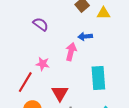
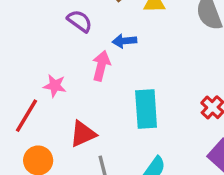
purple semicircle: (41, 24) -> (80, 21), moved
red triangle: (60, 93) -> (83, 134), turned 36

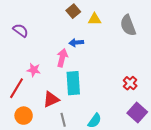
purple semicircle: (80, 21) -> (21, 30), moved
cyan rectangle: (146, 109) -> (73, 83), moved

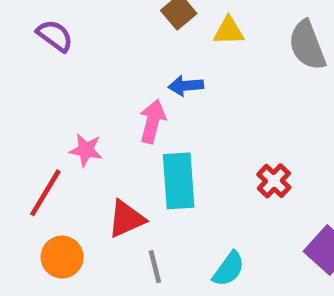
purple semicircle: (21, 30) -> (55, 36), moved
red cross: (130, 83) -> (274, 181), moved

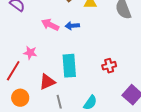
pink arrow: (152, 121) -> (50, 25), moved, turned -78
red cross: (274, 181) -> (109, 66), turned 32

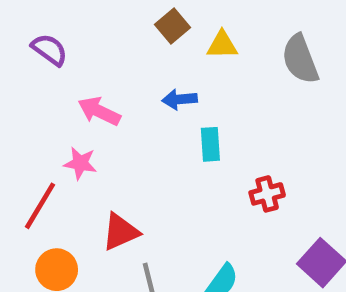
pink arrow: (50, 25) -> (99, 111), moved
cyan rectangle: (69, 66) -> (210, 144), moved, size x0.6

